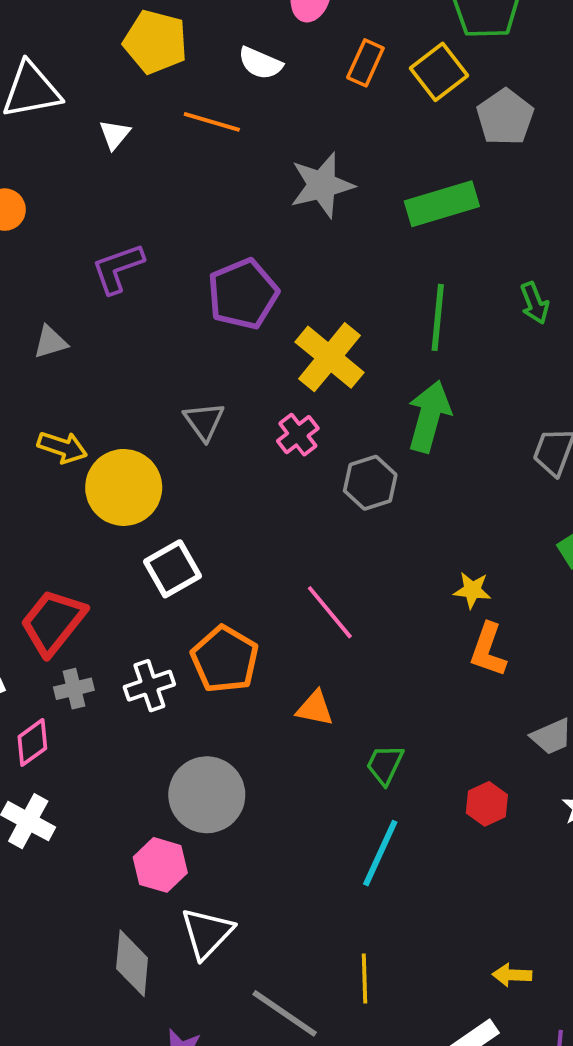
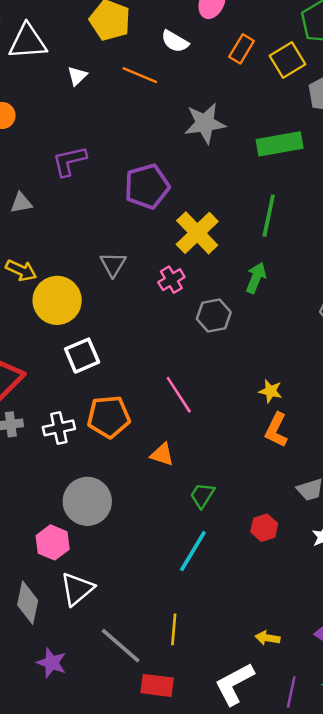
green arrow: (429, 416) -> (256, 278), size x0.7
orange pentagon: (225, 659) -> (109, 417), turned 30

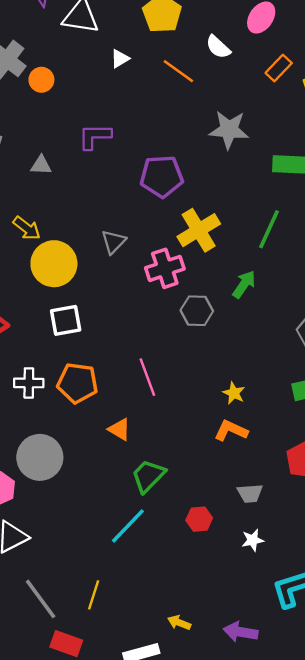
pink cross: (171, 280) -> (165, 268), size x1.5
orange L-shape: (276, 430) -> (231, 431), turned 76
green trapezoid: (202, 495) -> (148, 476), size x1.4

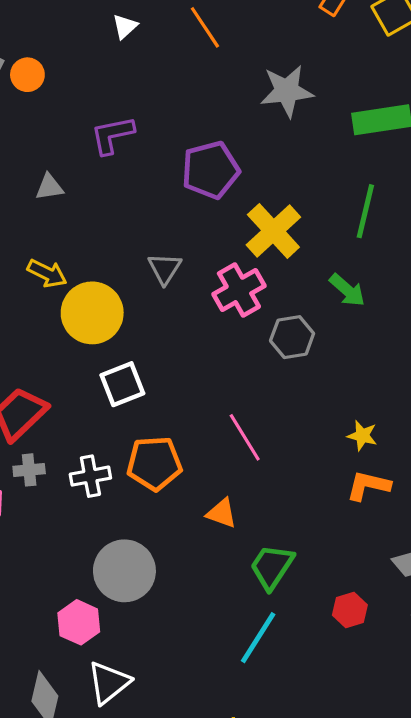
orange line: (178, 71) -> (205, 27), turned 32
green arrow: (244, 284) -> (347, 290), turned 108

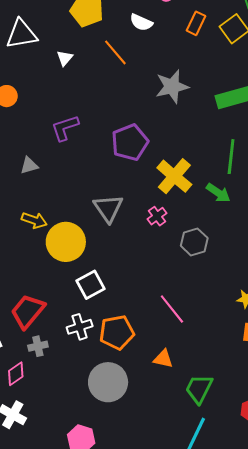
gray triangle: (165, 269) -> (108, 208), size x1.4
pink cross: (239, 290) -> (157, 216), size x0.6
green arrow: (347, 290) -> (218, 193), moved
white cross: (90, 476) -> (80, 327), moved
gray circle: (124, 571) -> (108, 382), moved

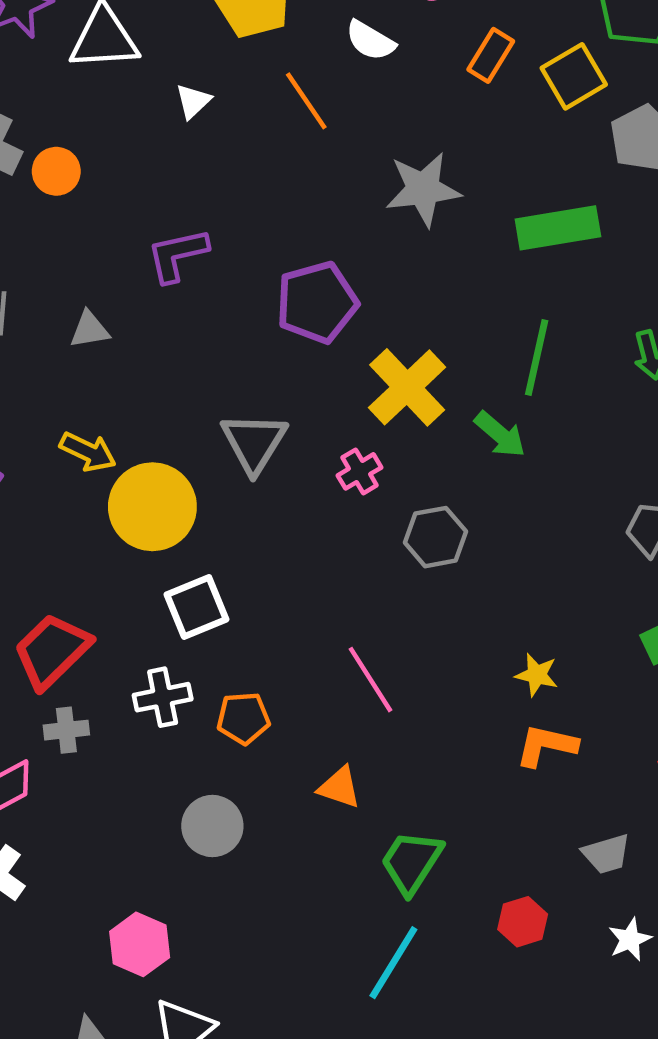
orange pentagon: (117, 332) -> (243, 718), size x0.7
gray circle: (108, 382) -> (212, 826), size x0.7

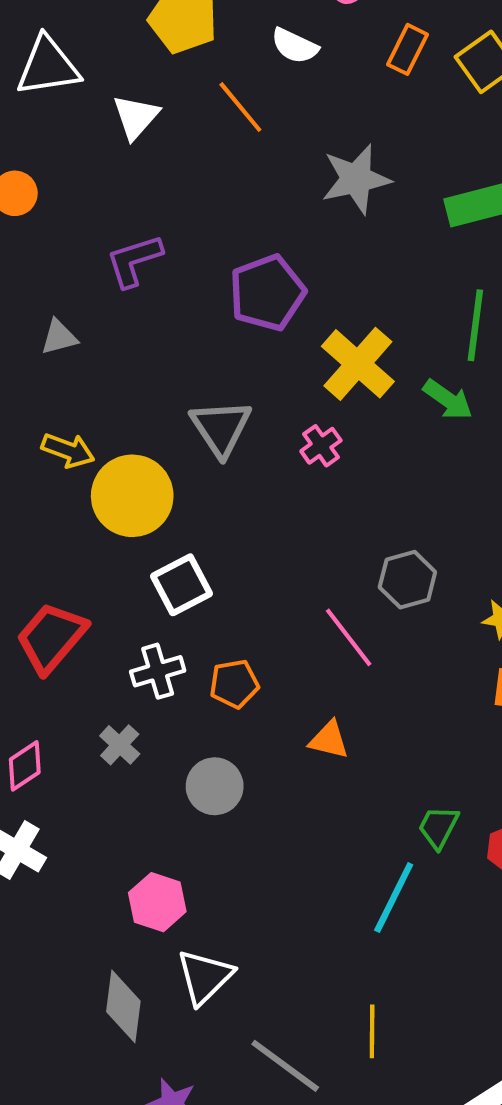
white triangle: (193, 101) -> (136, 117), size x1.4
gray hexagon: (435, 537) -> (407, 580), moved
gray cross: (66, 730) -> (120, 745), moved, turned -36
green trapezoid: (411, 862) -> (438, 827), moved, size x0.7

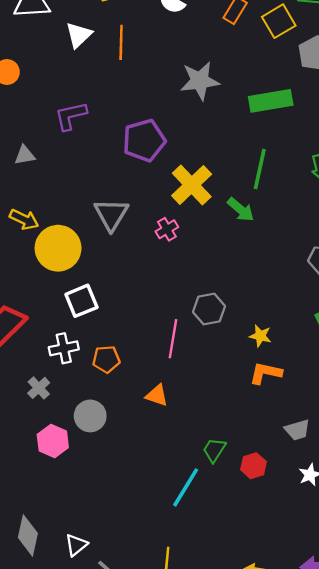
orange line: (240, 107) -> (121, 42), moved, turned 36
pink line: (349, 637) -> (173, 339), turned 42
pink hexagon: (157, 902) -> (53, 441), moved
white triangle: (205, 977) -> (76, 545), moved, size x0.7

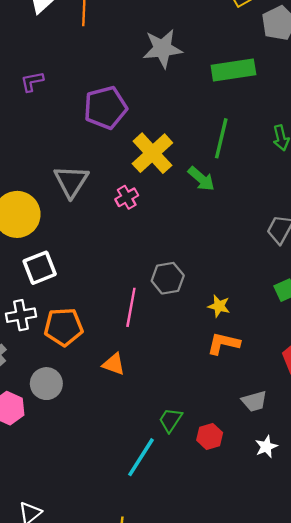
purple L-shape: (71, 116) -> (32, 81), size x0.7
orange pentagon: (106, 359) -> (64, 327), size x1.4

